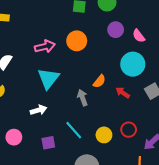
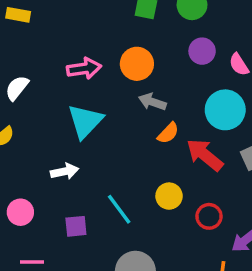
red arrow: (123, 93) -> (205, 155), size x1.6
gray arrow: (83, 98) -> (152, 102), moved, turned -56
yellow circle: (104, 135) -> (169, 196), moved

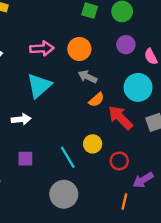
cyan line: (119, 209) -> (68, 157), moved

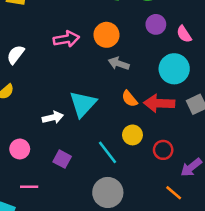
cyan triangle: (39, 86) -> (83, 104), moved
orange semicircle: (96, 100) -> (129, 99), moved, turned 98
red arrow: (120, 118) -> (159, 103), turned -36
purple square: (25, 159) -> (62, 159), turned 35
orange line: (124, 202) -> (174, 193), turned -56

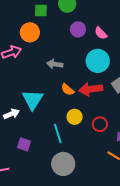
orange circle: (107, 35) -> (30, 32), moved
cyan line: (108, 152) -> (58, 133), turned 30

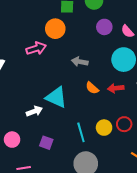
red arrow: (91, 89) -> (116, 88), size x0.7
cyan triangle: (33, 100) -> (56, 97), turned -40
yellow circle: (75, 117) -> (104, 128), moved

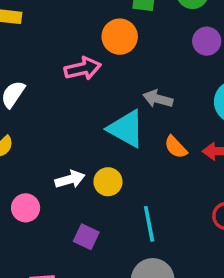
cyan triangle: (56, 97) -> (126, 129), moved
yellow circle: (104, 128) -> (108, 182), moved
pink circle: (12, 140) -> (26, 208), moved

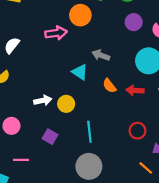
cyan triangle: (126, 129) -> (80, 72), size x0.7
pink circle: (26, 208) -> (11, 126), moved

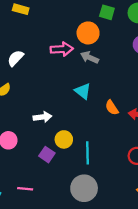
gray arrow: (101, 55) -> (89, 57), moved
yellow circle: (66, 104) -> (64, 139), moved
pink line: (21, 160) -> (25, 189), moved

